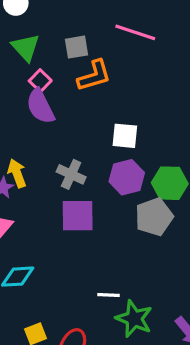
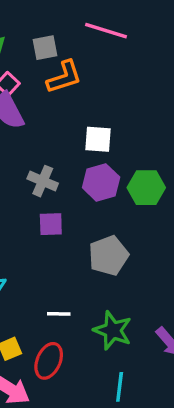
purple square: (78, 216) -> (51, 224), size x0.7
gray pentagon: (154, 217) -> (108, 256), moved
white line: (108, 295) -> (59, 314), moved

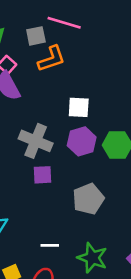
pink line: (106, 31) -> (64, 23), moved
gray cross: (43, 181) -> (36, 141), size x1.4

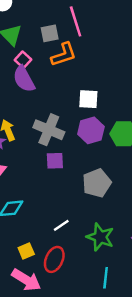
pink line: (64, 23) -> (76, 21), turned 56
white line: (50, 245) -> (61, 225), turned -35

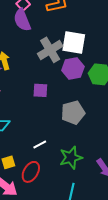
white square: (88, 99) -> (74, 43), size x1.4
gray cross: (49, 130) -> (50, 50), moved, turned 30
green star: (100, 237) -> (71, 158), turned 30

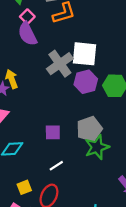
purple square: (40, 90) -> (53, 132), moved
green star: (71, 158) -> (97, 147), moved

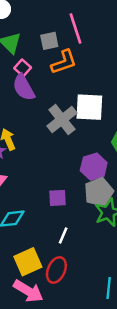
purple hexagon: (86, 82) -> (94, 167), moved
white line: (56, 166) -> (63, 235), turned -32
yellow square: (24, 187) -> (28, 262), size x1.6

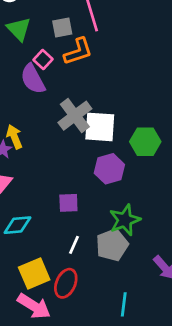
pink square: (23, 68) -> (43, 60), moved
white square: (89, 107) -> (100, 127), moved
gray pentagon: (99, 192) -> (112, 245), moved

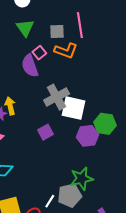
orange L-shape: (78, 51) -> (66, 51), turned 30
purple hexagon: (109, 169) -> (87, 136), moved
purple square: (68, 203) -> (45, 132), moved, turned -35
white line: (74, 245) -> (50, 201), moved

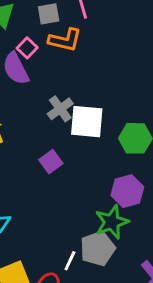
gray cross: (57, 97) -> (60, 109), size x0.7
purple hexagon: (87, 136) -> (127, 191), moved

